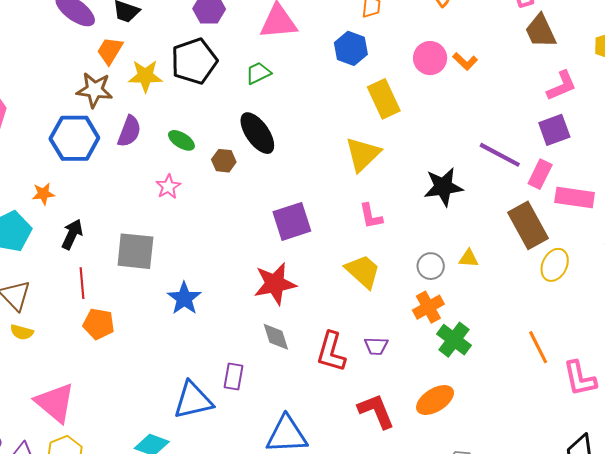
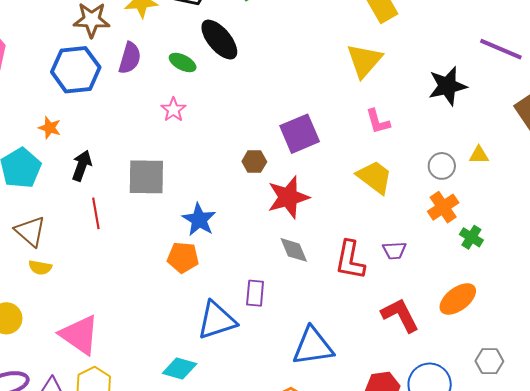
black ellipse: (257, 133) -> (219, 40), moved
brown hexagon: (224, 161) -> (254, 162), moved
orange star: (43, 194) -> (50, 128), turned 30
orange pentagon: (99, 324) -> (183, 258), moved
green cross: (454, 340) -> (471, 237), size x0.7

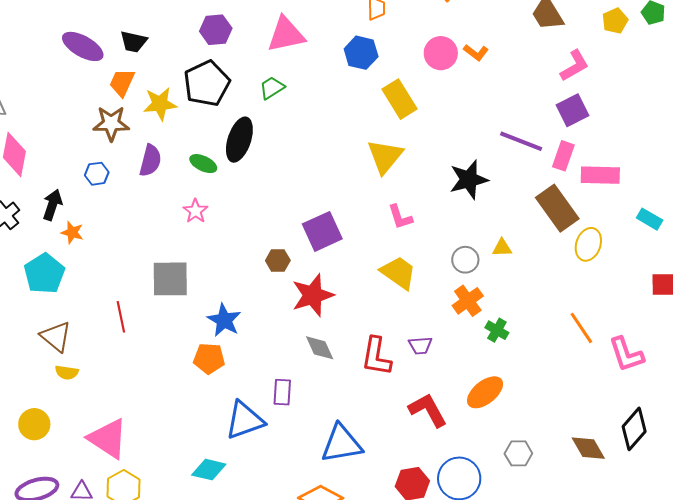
black ellipse: (219, 40) -> (239, 140), turned 60
blue hexagon: (76, 70) -> (97, 174), size x0.5
black arrow: (82, 166) -> (52, 205), moved

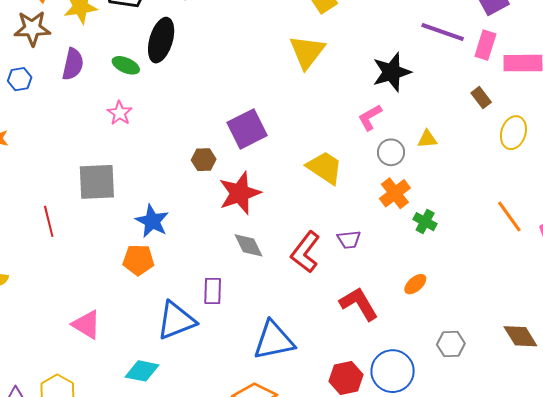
brown rectangle: (557, 208) -> (481, 98), size x0.5
pink L-shape: (400, 217) -> (370, 117), moved, turned 80
red L-shape: (376, 356) -> (305, 252), turned 30
orange ellipse: (485, 392) -> (415, 284), size x0.6
pink triangle: (108, 439) -> (86, 325), moved, size x0.7

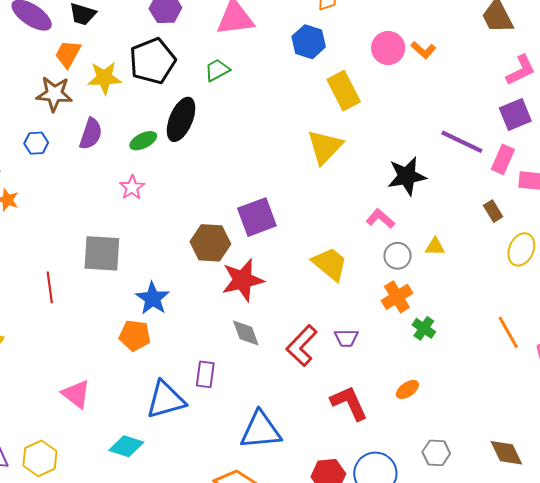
green ellipse: (126, 65) -> (143, 141), turned -56
pink L-shape: (370, 117) -> (380, 219), turned 64
brown hexagon: (204, 160) -> (210, 243), size x1.6

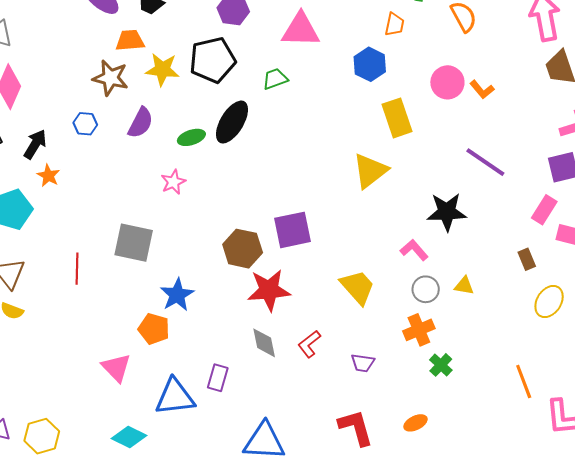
orange trapezoid: (68, 54) -> (130, 40), turned 48
purple line: (462, 142) -> (485, 162), moved
red L-shape: (302, 346) -> (309, 344), moved, size x0.7
pink triangle: (76, 394) -> (116, 368), moved

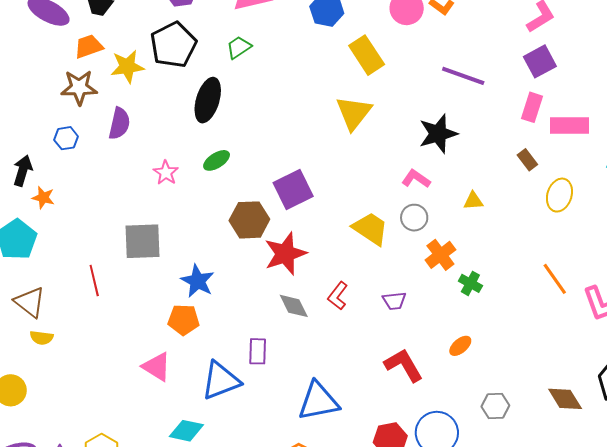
green ellipse: (191, 137) -> (217, 160), moved
gray circle: (426, 289) -> (414, 218), moved

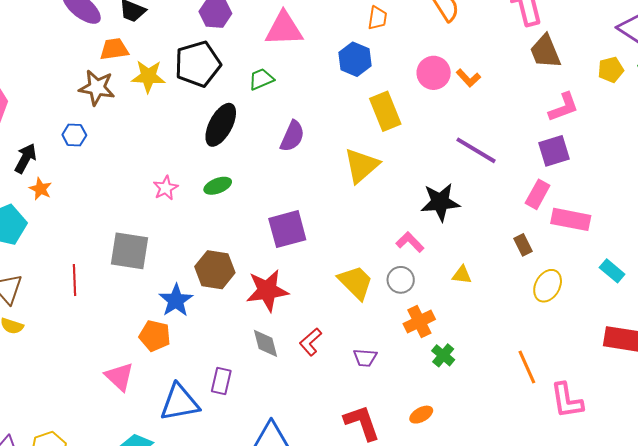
purple semicircle: (119, 123) -> (292, 136), moved
brown hexagon: (249, 220) -> (215, 270), moved

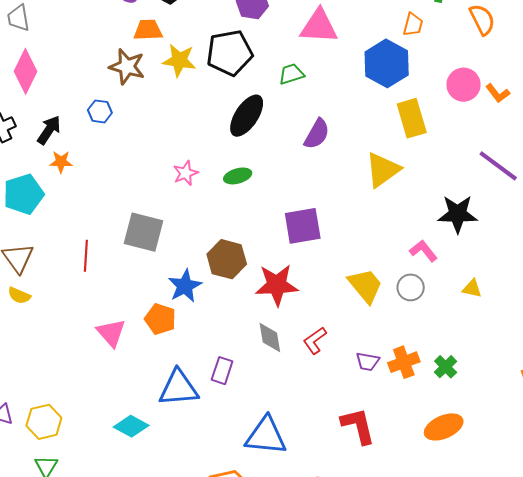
blue hexagon: (355, 59) -> (387, 63), size x1.4
orange star: (40, 189) -> (61, 162), turned -30
orange cross: (419, 321) -> (404, 362), moved
pink triangle: (119, 377) -> (111, 333), moved
orange ellipse: (421, 415) -> (444, 427), moved, size x1.6

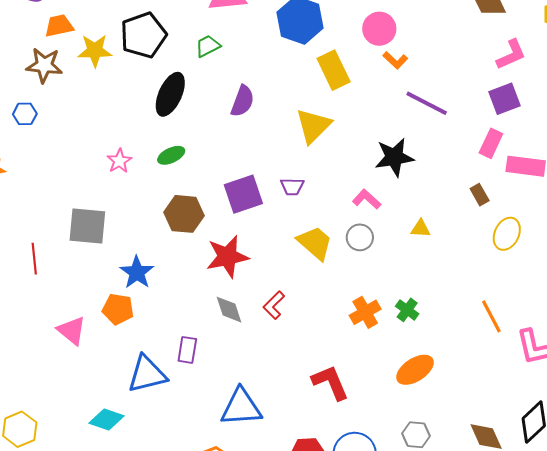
orange L-shape: (498, 93) -> (395, 60), moved
brown hexagon: (227, 259) -> (184, 214), moved
purple trapezoid: (368, 361) -> (292, 187), moved

